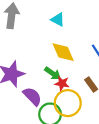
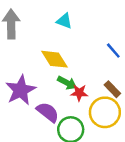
yellow diamond: (63, 52) -> (55, 59), moved
yellow circle: (68, 103) -> (105, 112), moved

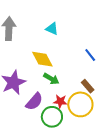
red star: (79, 93) -> (60, 101), moved
purple semicircle: (48, 112) -> (34, 102), turned 90

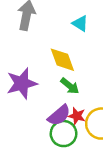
purple semicircle: (34, 102) -> (59, 115), moved

